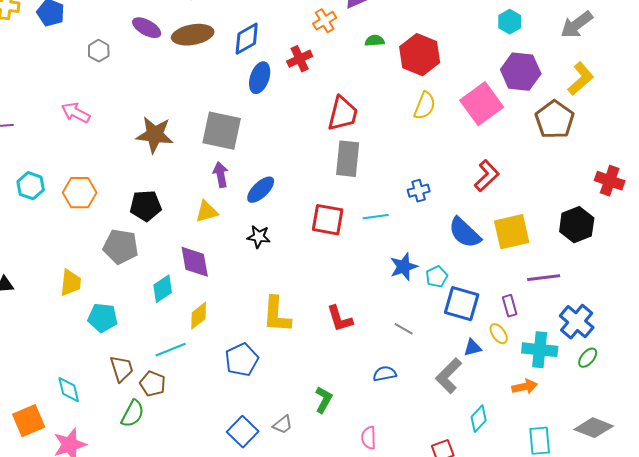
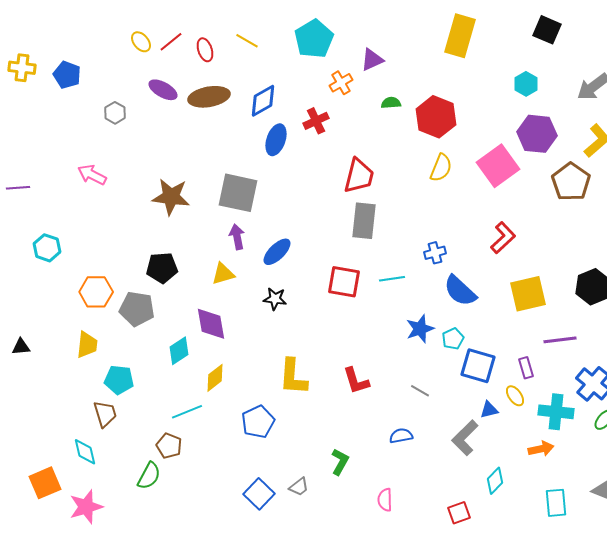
orange hexagon: (80, 193) -> (96, 292), moved
blue semicircle: (465, 233) -> (460, 291), moved
brown trapezoid: (122, 369) -> (105, 414), moved

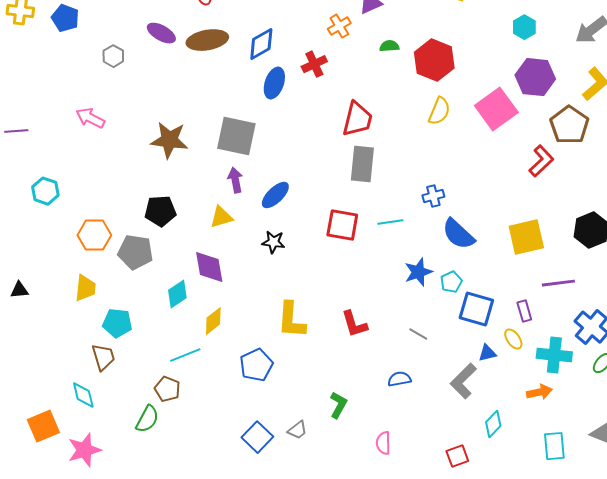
red L-shape: (503, 238) -> (541, 161), moved

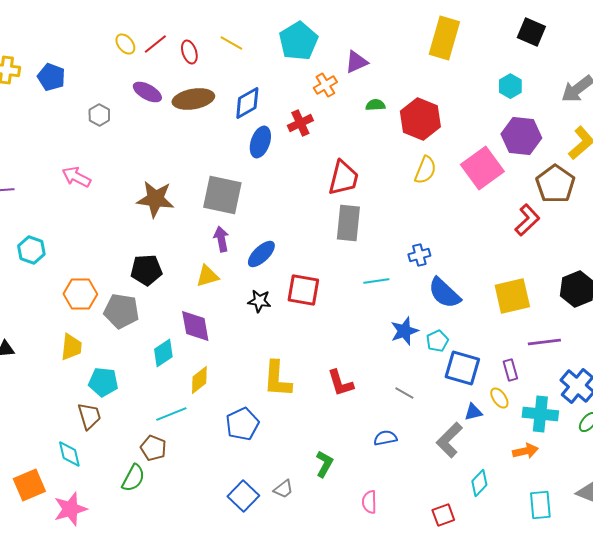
red square: (342, 225) -> (303, 290), moved

